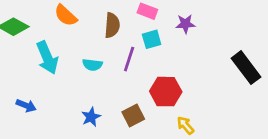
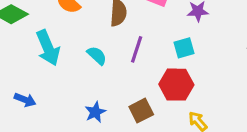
cyan square: (152, 39) -> (184, 48), moved
cyan semicircle: (92, 65) -> (97, 55), turned -144

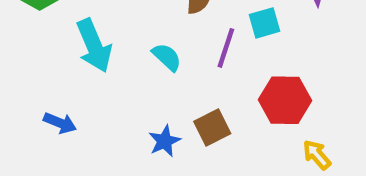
cyan square: (184, 48) -> (265, 23), moved
brown square: (141, 111) -> (212, 127), moved

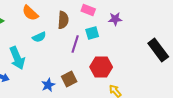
cyan arrow: (94, 46) -> (17, 58), moved
cyan semicircle: (167, 57) -> (39, 37), moved, turned 112

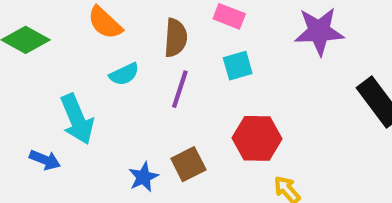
purple star: (115, 19) -> (319, 31), moved, size x1.6
purple line: (75, 44) -> (180, 89), moved

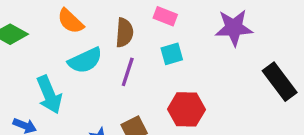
cyan semicircle: (124, 74) -> (85, 60), size x1.5

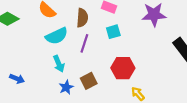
cyan arrow: (49, 95) -> (59, 64), moved, size x0.7

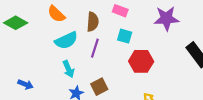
cyan square: (113, 32) -> (125, 36), turned 32
red hexagon: (123, 68) -> (141, 61), moved

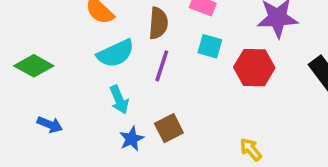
green diamond: (16, 23) -> (34, 66), moved
red hexagon: (141, 61) -> (254, 68), moved

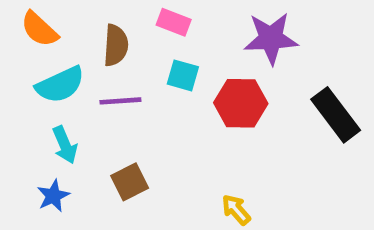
purple line: (162, 66) -> (120, 101), turned 68
blue star: (132, 139) -> (53, 196), moved

